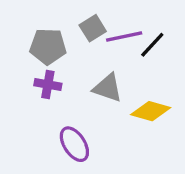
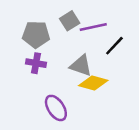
black line: (152, 45) -> (114, 46), moved
yellow diamond: (151, 111) -> (93, 83), moved

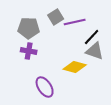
gray triangle: (81, 66) -> (95, 51), moved

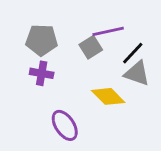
gray square: (56, 17) -> (91, 47), moved
yellow diamond: (75, 67) -> (108, 96), turned 30

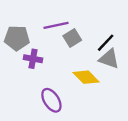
purple line: (108, 31) -> (56, 25), moved
gray pentagon: (42, 40) -> (17, 38), moved

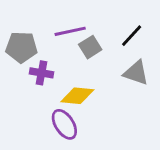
black line: (106, 43) -> (132, 36), moved
yellow diamond: (86, 77) -> (77, 96), moved, turned -40

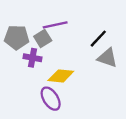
black line: (132, 36) -> (98, 39), moved
gray square: (90, 47) -> (43, 39), moved

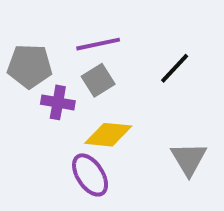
gray square: (43, 39) -> (98, 80), moved
gray triangle: (107, 58) -> (189, 159), moved, turned 40

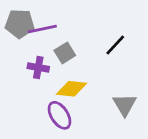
purple line: (98, 44) -> (42, 29), moved
gray pentagon: (30, 66) -> (20, 24), moved

